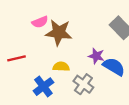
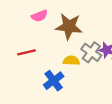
pink semicircle: (40, 22) -> (39, 16), moved
gray cross: (83, 84) -> (91, 52), moved

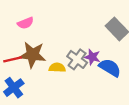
brown star: (69, 26) -> (33, 55), moved
blue cross: (54, 81) -> (14, 88), moved

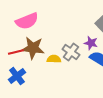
pink semicircle: (25, 23) -> (27, 21), size x1.6
purple star: (92, 57) -> (91, 43), moved

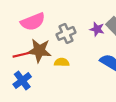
purple star: (91, 43) -> (97, 29), moved
gray cross: (71, 52) -> (66, 33), moved, turned 30

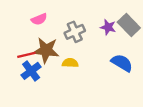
pink semicircle: (33, 22) -> (39, 19), size x0.6
blue cross: (22, 81) -> (31, 71), moved

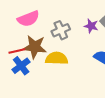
pink semicircle: (39, 19) -> (28, 19), size x1.5
yellow semicircle: (70, 63) -> (57, 58), size x1.5

